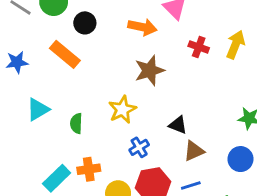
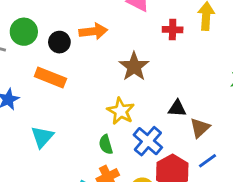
orange arrow: (142, 27) -> (93, 31), moved
green semicircle: (76, 123) -> (106, 145), moved
blue cross: (139, 147) -> (148, 141), size x1.5

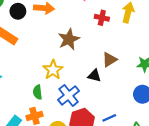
brown triangle: (200, 128) -> (110, 60), moved

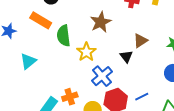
black triangle: (94, 76) -> (126, 56), turned 40
green semicircle: (38, 92) -> (64, 36), moved, size x1.5

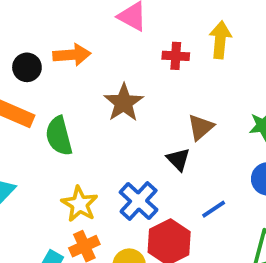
yellow star: (86, 52) -> (80, 204), moved
blue line: (142, 97) -> (214, 209), moved

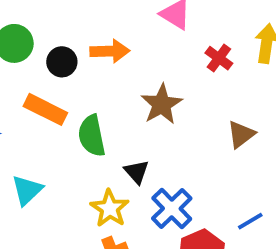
red cross: (176, 56) -> (219, 58), turned 30
black triangle: (178, 159) -> (137, 172), moved

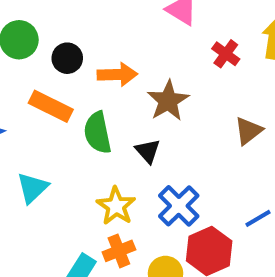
orange arrow: (110, 51) -> (117, 75), moved
black triangle: (137, 172) -> (148, 151), moved

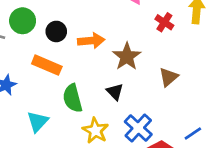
brown triangle: (248, 131) -> (168, 77), moved
green semicircle: (98, 133) -> (73, 98), moved

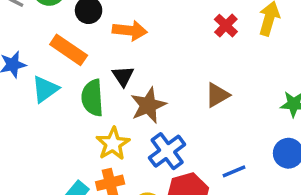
brown star: (127, 57) -> (148, 105), moved
black triangle: (115, 92) -> (123, 76), moved
cyan triangle: (38, 121) -> (45, 89), moved

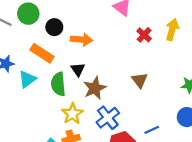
brown triangle: (217, 95) -> (140, 80), turned -36

